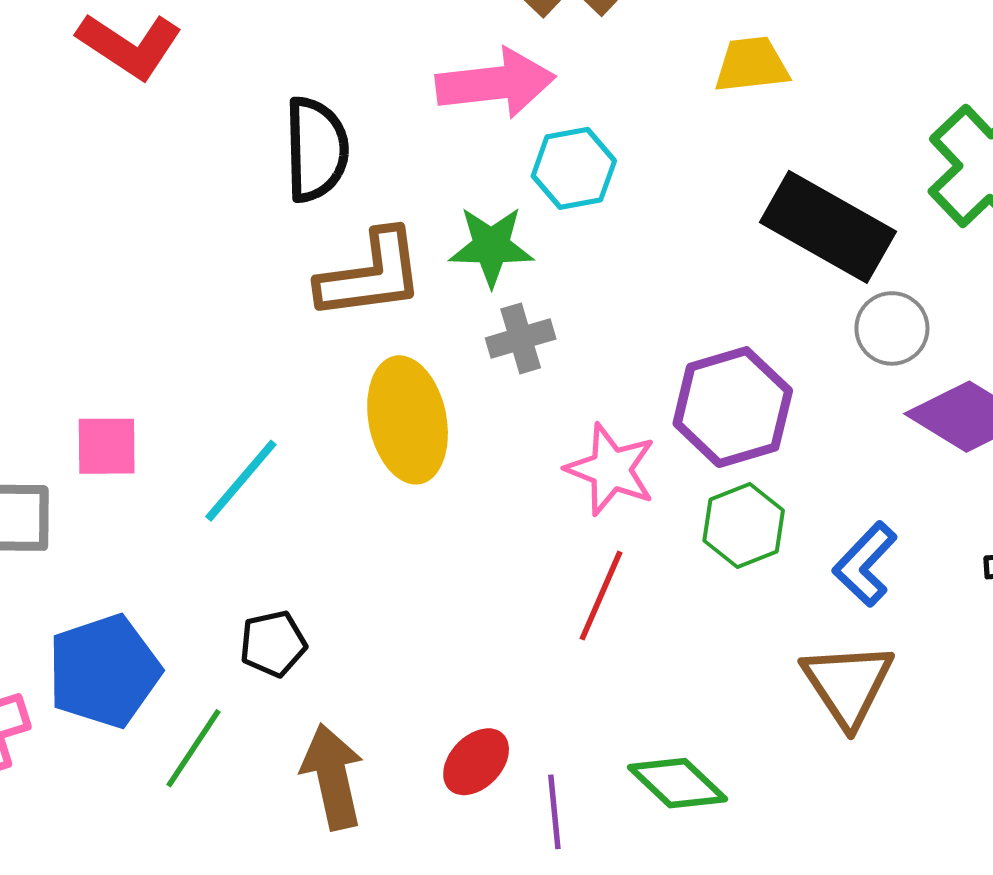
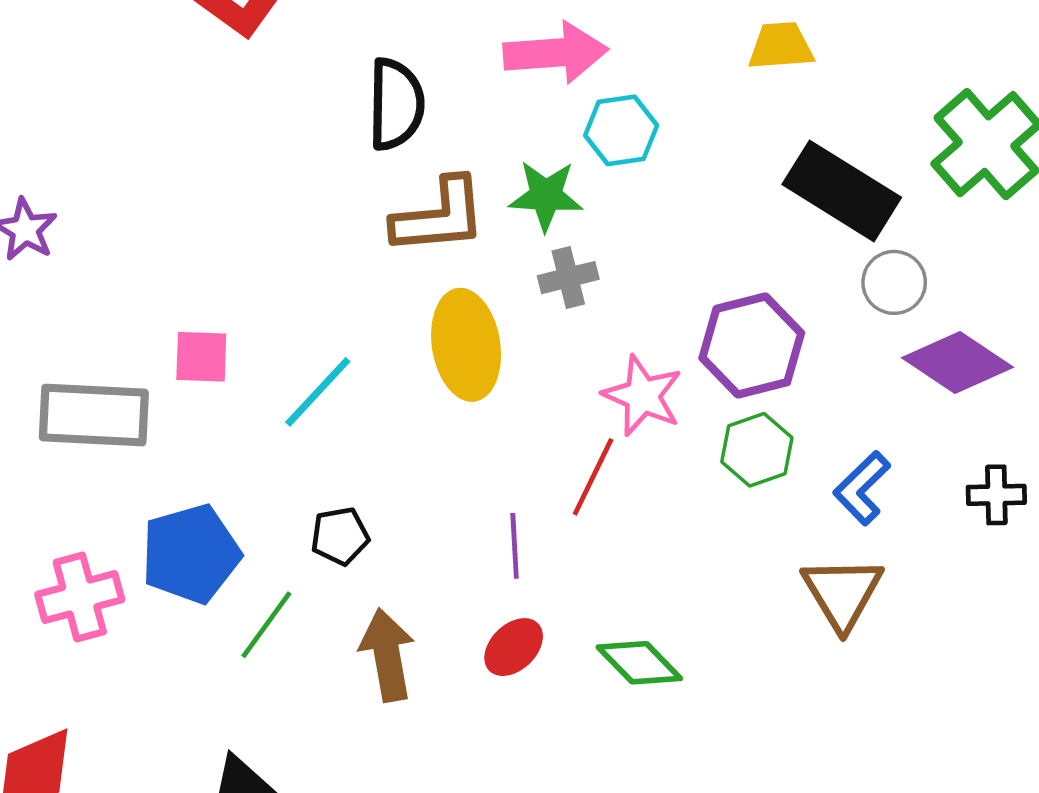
red line: (601, 596) -> (593, 477), moved
green diamond: (677, 783) -> (639, 663), moved
purple line: (554, 812) -> (515, 546), moved

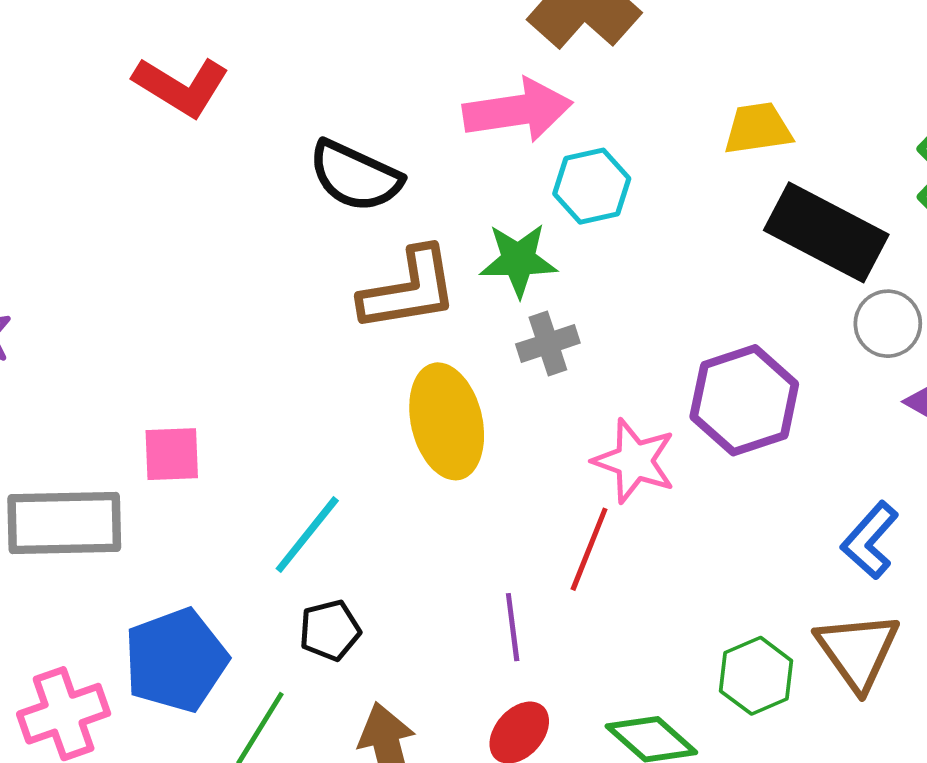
yellow trapezoid: (781, 46) -> (758, 129), moved
black semicircle: (396, 104) -> (355, 176), turned 118
cyan line: (318, 392) -> (307, 535), moved
green hexagon: (757, 450) -> (756, 676), moved

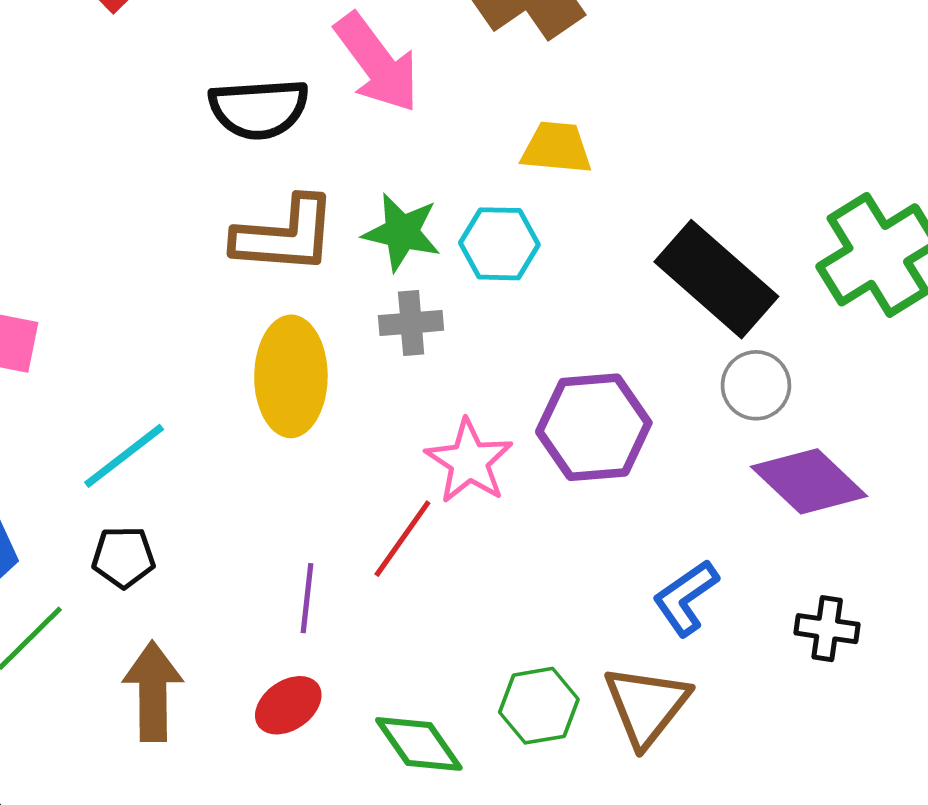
pink arrow: (518, 110) -> (377, 63), moved, turned 48
yellow trapezoid: (758, 129) -> (556, 148), moved
black semicircle: (355, 176) -> (259, 109), turned -42
cyan hexagon: (592, 186) -> (499, 244), moved

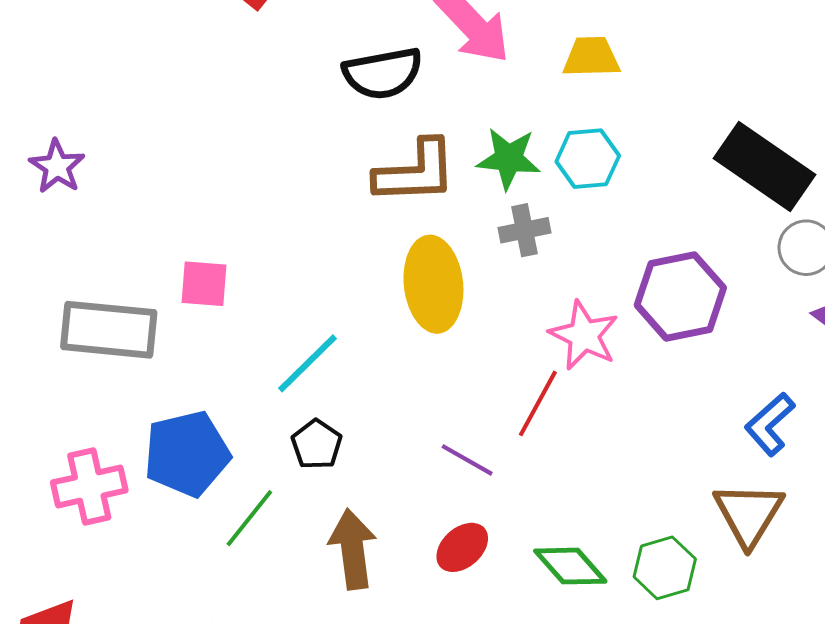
yellow trapezoid: (556, 148) -> (591, 57), moved
black pentagon: (124, 557) -> (317, 444), turned -30
purple line: (307, 598) -> (467, 460), turned -60
green hexagon: (539, 706) -> (665, 568), moved

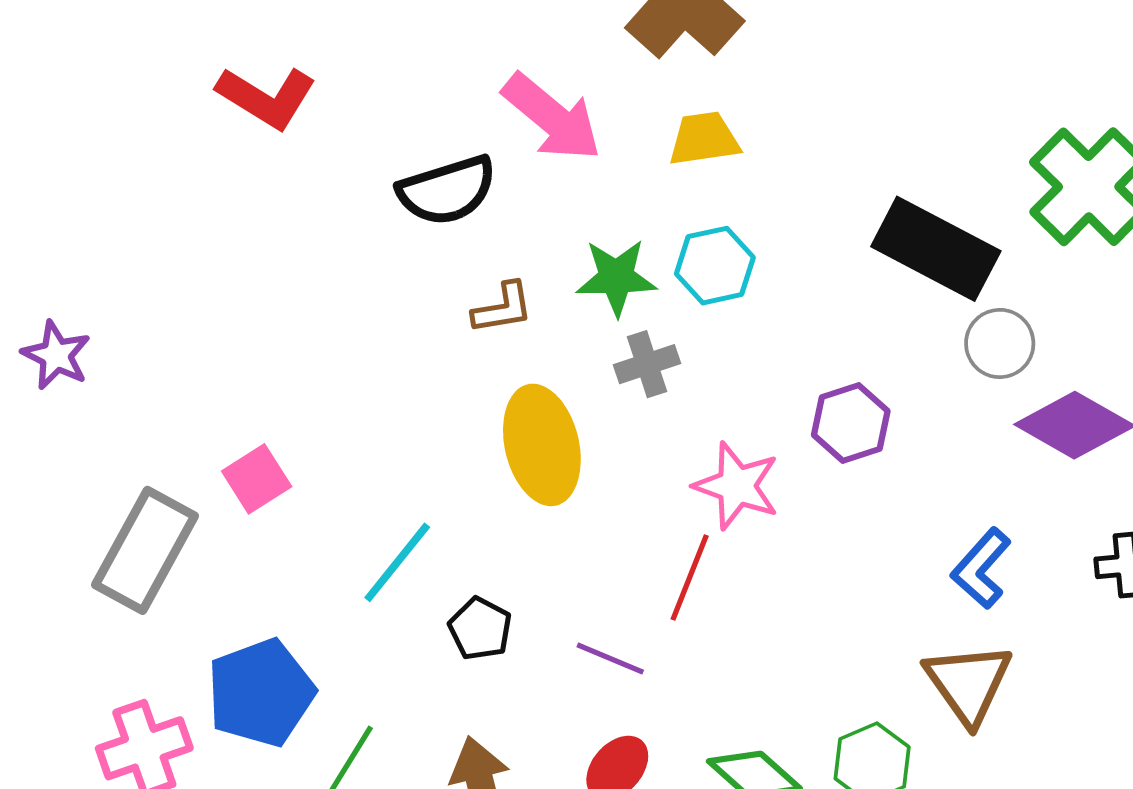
brown L-shape: (415, 172) -> (503, 308), size x0.6
pink square: (204, 284) -> (257, 479), turned -30
purple hexagon: (680, 296) -> (851, 423), size x0.7
gray rectangle: (109, 330) -> (145, 550), turned -60
black pentagon: (317, 444) -> (480, 629), moved

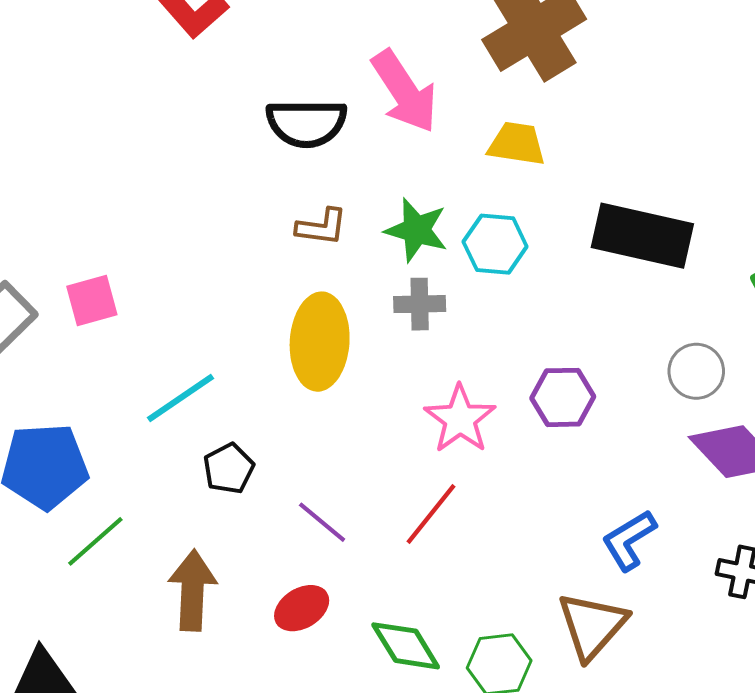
black rectangle: (936, 249) -> (642, 236), moved, turned -32
red line: (690, 578) -> (431, 514), moved

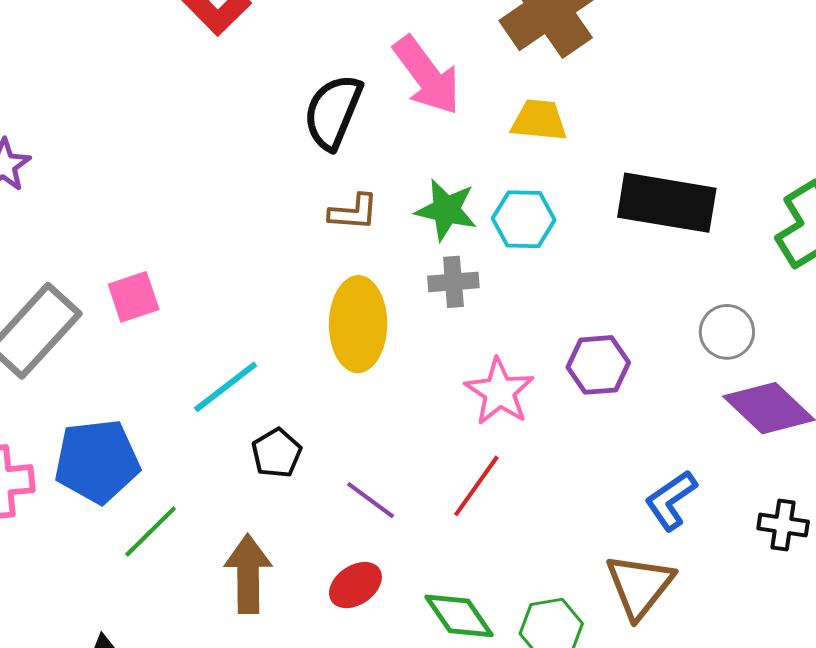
black semicircle: (306, 123) -> (333, 112), turned 116

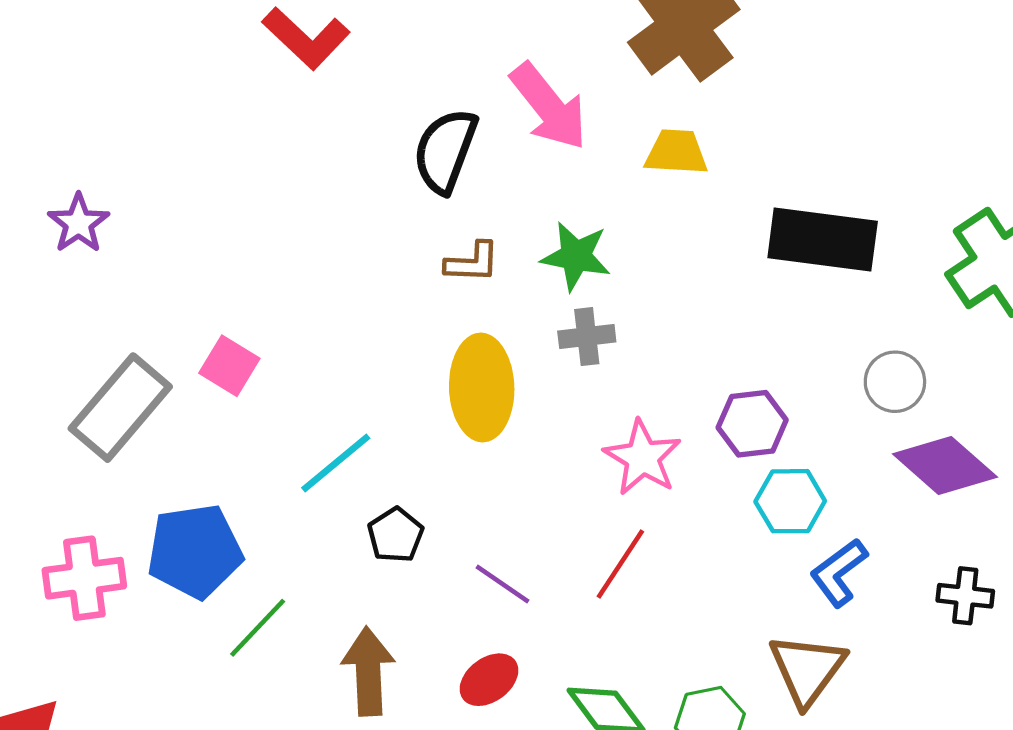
cyan hexagon: (524, 219) -> (790, 501), moved
pink square: (134, 297) -> (229, 366), turned -38

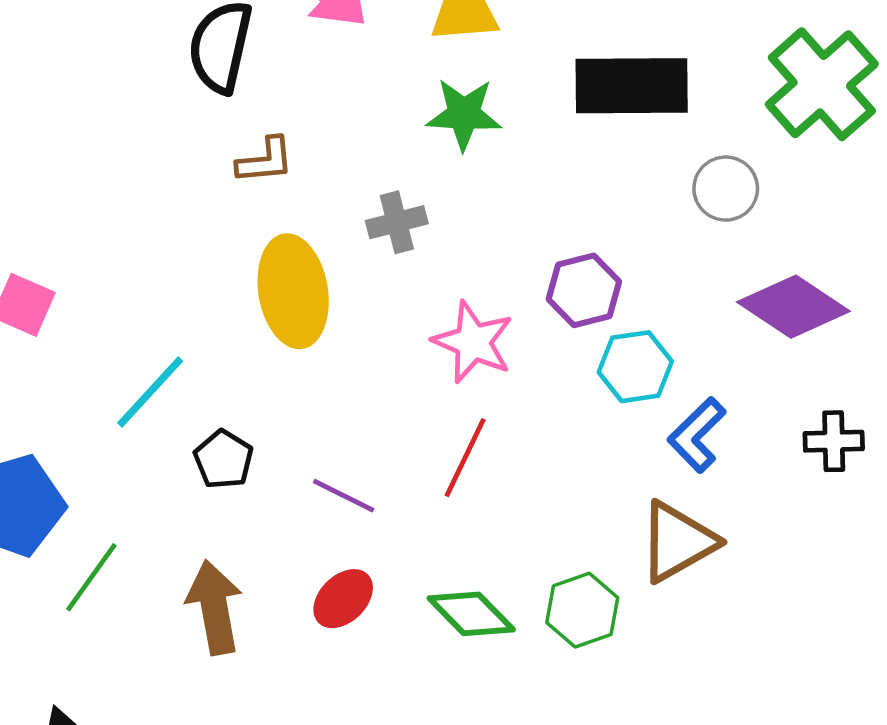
green star: (576, 256) -> (464, 114), moved
gray circle: (895, 382) -> (726, 189), moved
brown triangle: (807, 669) -> (677, 542), turned 32

